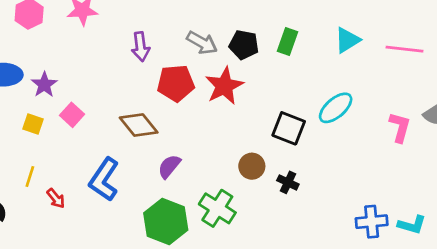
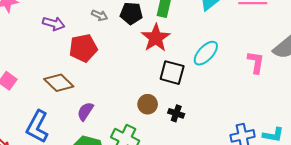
gray arrow: (202, 43) -> (100, 15), size x0.7
purple arrow: (141, 47) -> (54, 24), turned -60
red star: (224, 86) -> (156, 38), moved

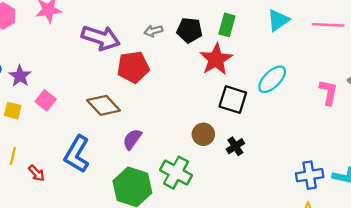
gray arrow: (100, 15) -> (153, 31), turned 140
purple arrow: (54, 24) -> (101, 38), size x1.5
black cross: (176, 113) -> (235, 146), turned 35

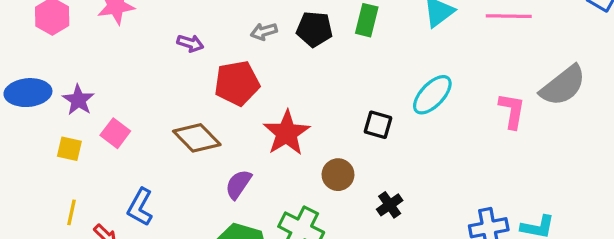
purple arrow: (101, 38) -> (190, 43), size x0.5
red star: (216, 59) -> (287, 133), moved
black square: (233, 100) -> (378, 125), size x0.7
black cross: (235, 146) -> (390, 205), moved
blue L-shape: (77, 154) -> (140, 207), moved, size x0.7

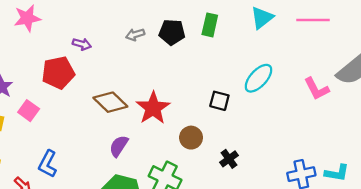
red pentagon: (237, 83) -> (58, 73), moved
pink L-shape: (512, 111) -> (317, 89), turned 144
brown diamond: (197, 138) -> (110, 102), moved

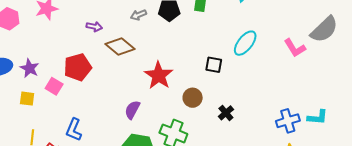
red pentagon: (58, 73) -> (78, 67), moved
brown diamond: (110, 102) -> (120, 47), moved

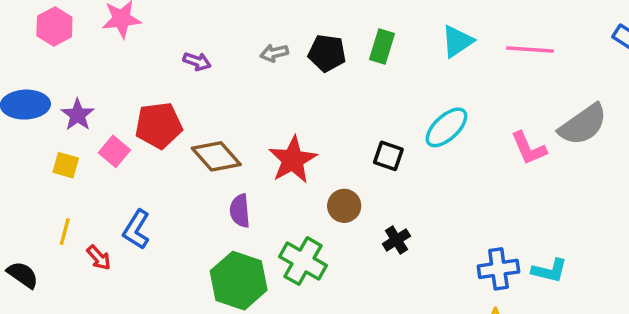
brown diamond: (120, 47) -> (216, 156), moved
purple semicircle: (132, 110) -> (240, 211), turned -42

